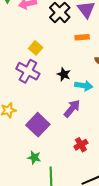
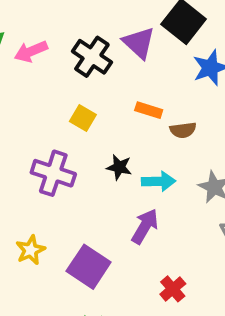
orange rectangle: (82, 37) -> (149, 110), moved, turned 32
yellow square: (36, 48) -> (83, 118), moved

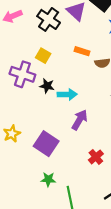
black star: (119, 167) -> (47, 86), moved
purple cross: (53, 173) -> (22, 74), moved
cyan arrow: (159, 181) -> (67, 94), moved

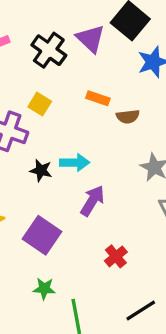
black star: (47, 86) -> (41, 170), moved

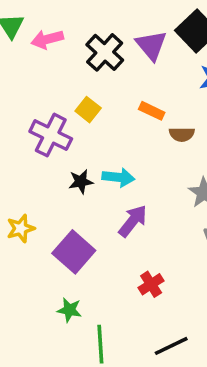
black star: (41, 170) -> (81, 182), turned -30

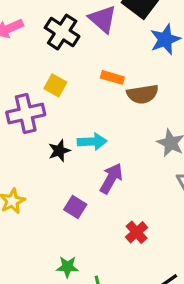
brown semicircle: (182, 134) -> (143, 94), size x1.4
purple cross: (51, 135) -> (26, 114), turned -30
purple square: (74, 252) -> (75, 207), moved, size x0.6

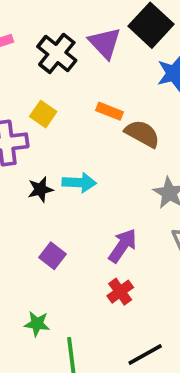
brown semicircle: (143, 94) -> (142, 134), turned -148
purple arrow: (111, 178) -> (123, 246), moved

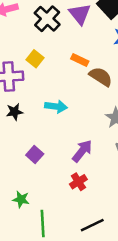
black star: (40, 189) -> (15, 112), moved

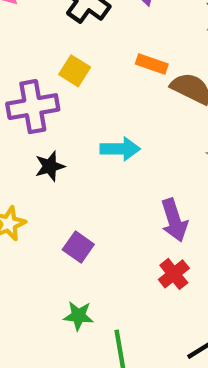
purple arrow: (82, 151) -> (174, 220), turned 130
purple square: (35, 154) -> (78, 247), moved

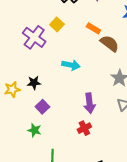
purple cross: (33, 107) -> (34, 37), turned 35
black star: (50, 166) -> (34, 83), moved
green star: (78, 316) -> (34, 130), moved

